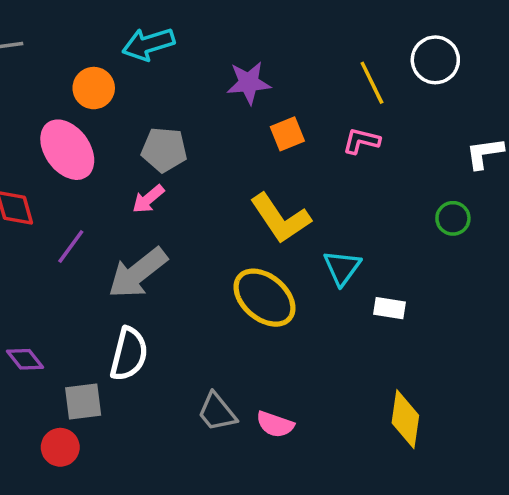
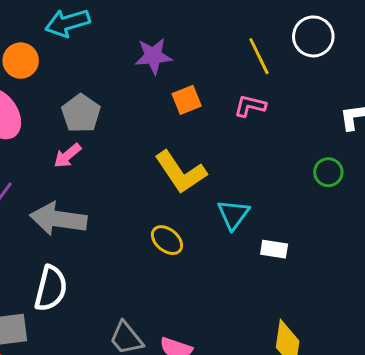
gray pentagon: (164, 150) -> (81, 113), turned 30
gray arrow: (138, 273) -> (58, 219), turned 46
yellow ellipse: (265, 298) -> (167, 240), size x0.6

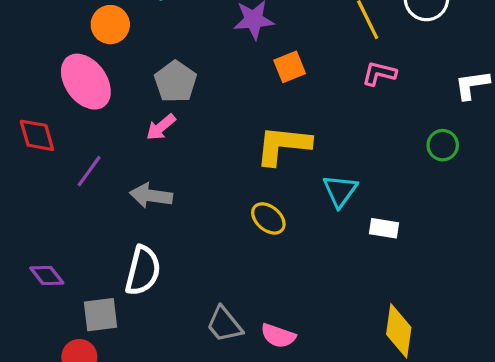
pink L-shape: (250, 106) -> (379, 73), moved
yellow L-shape: (181, 172) -> (283, 145), turned 130
gray arrow: (58, 219) -> (151, 196), size x0.7

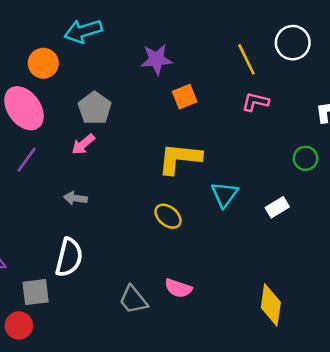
purple line: (89, 171) -> (27, 160), moved
gray arrow: (151, 196) -> (75, 198), size x0.7
white rectangle: (384, 228) -> (277, 207), moved, turned -40
pink semicircle: (278, 336) -> (178, 288), moved

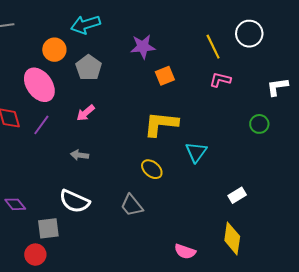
gray pentagon: (95, 108) -> (89, 68), moved
white rectangle: (277, 207) -> (237, 195), moved
white semicircle: (69, 257) -> (75, 201), turned 100
pink semicircle: (178, 288) -> (185, 252), moved
gray trapezoid: (133, 300) -> (132, 205), moved

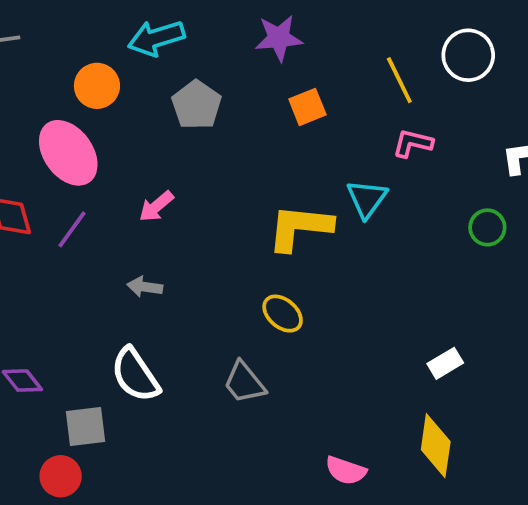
purple star: (143, 47) -> (279, 38), moved
gray pentagon: (89, 68) -> (196, 105), moved
orange square: (165, 76) -> (307, 107), moved
cyan triangle: (196, 152) -> (367, 199), moved
white semicircle: (75, 201) -> (135, 375), turned 32

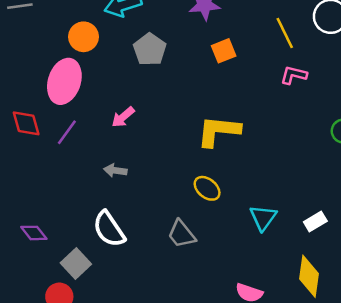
pink ellipse: (68, 153) -> (64, 81), turned 54
cyan triangle: (367, 199) -> (263, 218), moved
gray square: (85, 426) -> (76, 263), turned -36

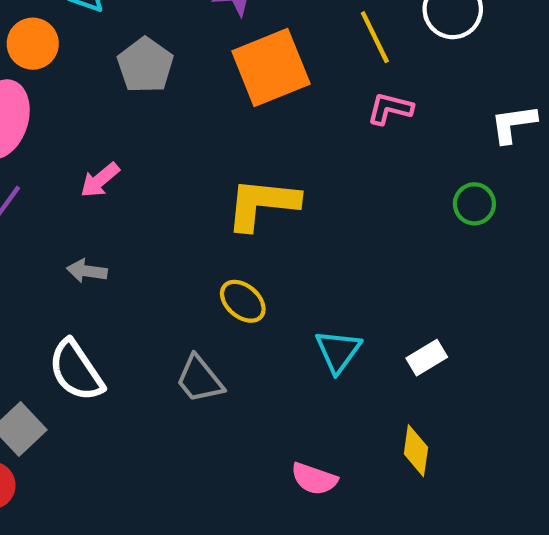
orange square: (224, 51) -> (271, 67), size x1.8
yellow diamond: (309, 276) -> (416, 451), size x0.7

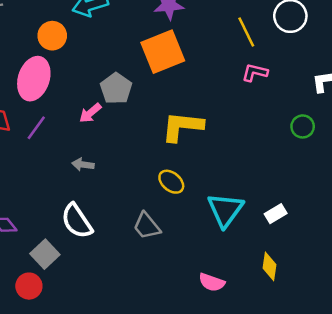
gray pentagon: (145, 65) -> (116, 88), moved
orange square: (271, 67) -> (163, 52), moved
cyan triangle: (338, 351) -> (225, 210), size x1.4

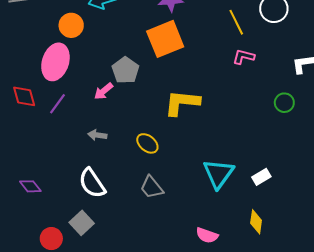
yellow ellipse: (171, 182) -> (147, 143), moved
gray square: (45, 254) -> (82, 223), moved

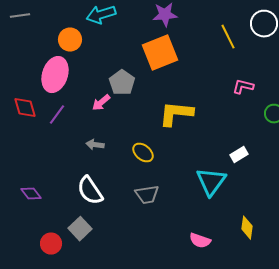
pink L-shape: (244, 57) -> (243, 87), moved
white rectangle: (261, 177) -> (239, 155), moved
gray trapezoid: (152, 187) -> (147, 195), turned -60

